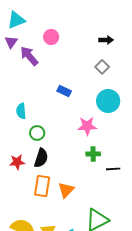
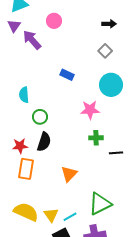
orange rectangle: (42, 186) -> (26, 169), moved

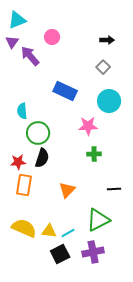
blue rectangle: (67, 75) -> (65, 91), size x1.6
green circle: (40, 117) -> (38, 133), size x1.5
black line: (116, 153) -> (114, 189), moved
yellow triangle: (51, 215) -> (49, 231), turned -49

